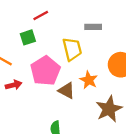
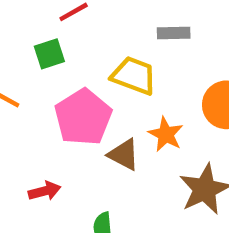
yellow trapezoid: (72, 49) -> (134, 76), turned -55
red arrow: (14, 85) -> (45, 191), moved

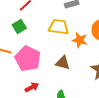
pink pentagon: (83, 117) -> (28, 59), moved
orange star: (166, 134) -> (80, 40), moved

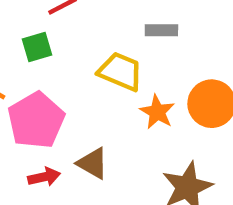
brown triangle: (63, 63) -> (93, 163), moved
red arrow: (32, 87) -> (44, 177), moved

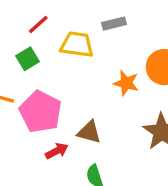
yellow trapezoid: (120, 71) -> (77, 45), moved

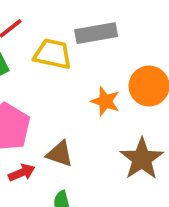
gray rectangle: (114, 24) -> (96, 33), size x1.5

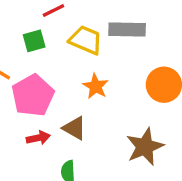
orange star: (105, 101) -> (96, 86), moved

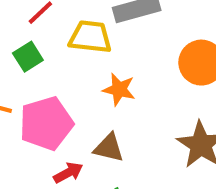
pink pentagon: (33, 95) -> (46, 123), turned 30

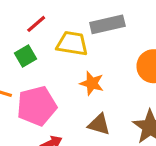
brown triangle: (109, 148) -> (99, 124), moved

